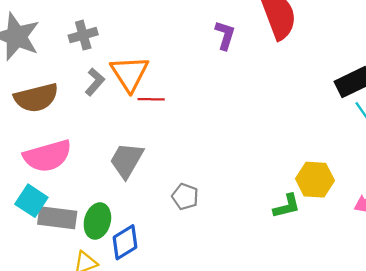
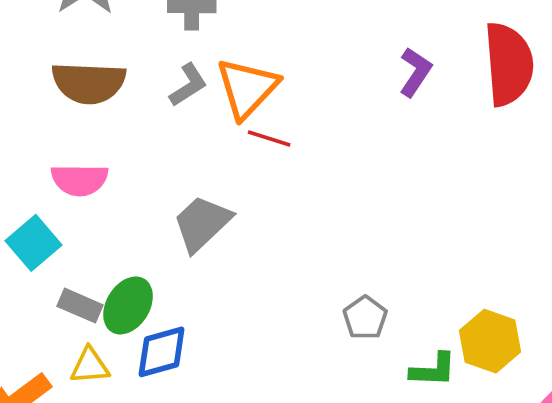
pink semicircle: (47, 156) -> (79, 180), size x0.7
gray pentagon: (185, 197) -> (365, 318), moved
gray rectangle: (57, 218) -> (80, 306), moved, size x0.7

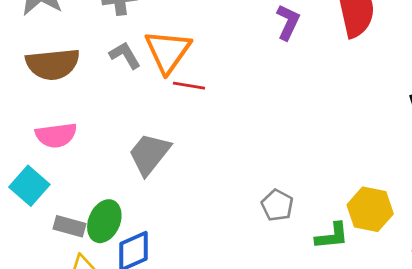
gray L-shape: (188, 85) -> (125, 55), turned -80

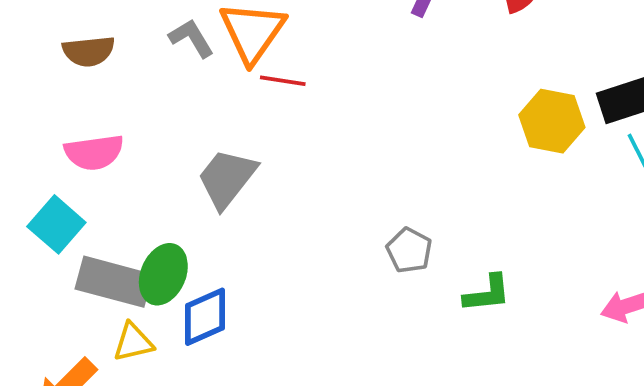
brown semicircle: (53, 64) -> (89, 51), size x0.7
yellow hexagon: (370, 209) -> (552, 121), moved
gray rectangle: (70, 226) -> (114, 282), size x1.6

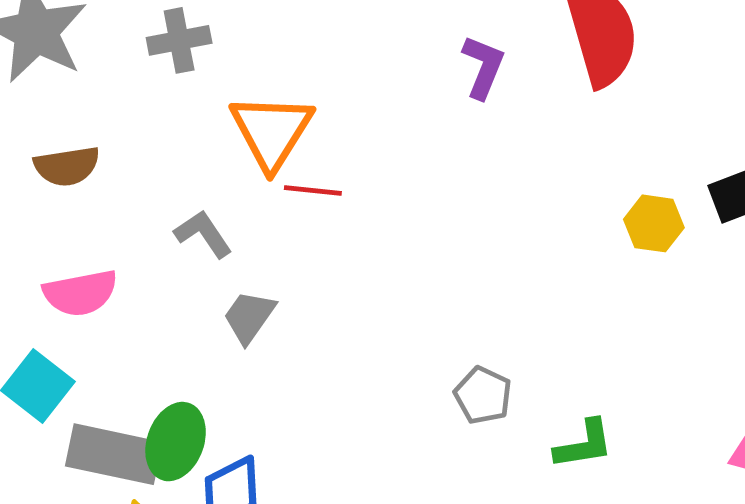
gray L-shape: (191, 38) -> (203, 234), moved
yellow hexagon: (552, 121) -> (654, 223), size x0.7
gray trapezoid: (227, 178) -> (249, 317), size x0.7

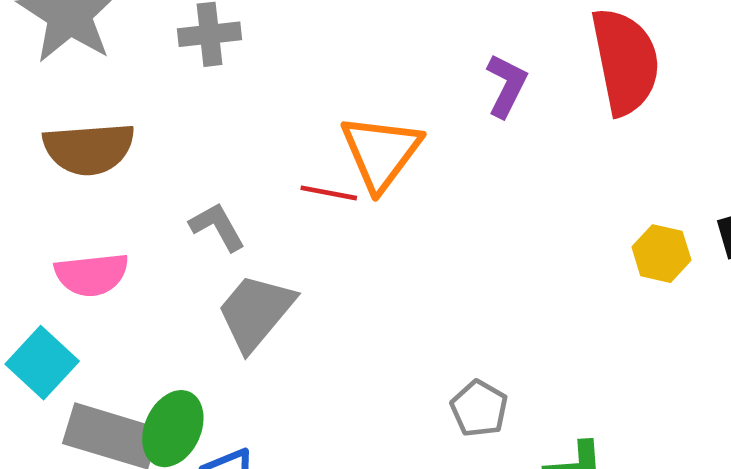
orange triangle: (272, 131) -> (381, 152), moved
brown semicircle: (67, 166) -> (89, 149), size x1.4
gray trapezoid: (249, 317) -> (256, 312), size x1.5

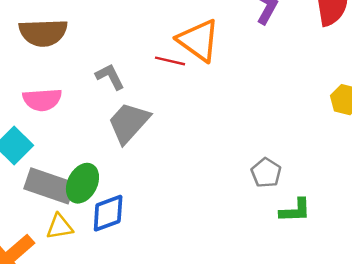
orange triangle: (381, 152) -> (199, 40), turned -33
gray pentagon: (479, 409) -> (266, 173), moved

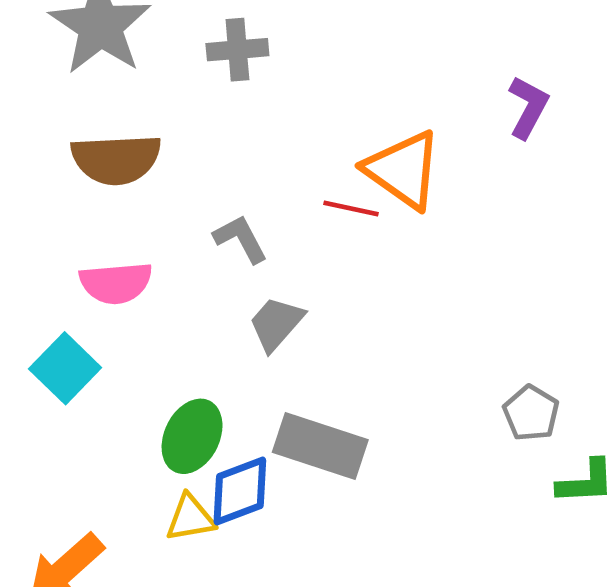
gray trapezoid: (129, 123) -> (276, 324), size x0.7
gray rectangle: (50, 186) -> (320, 446), moved
yellow triangle: (60, 227) -> (190, 518), moved

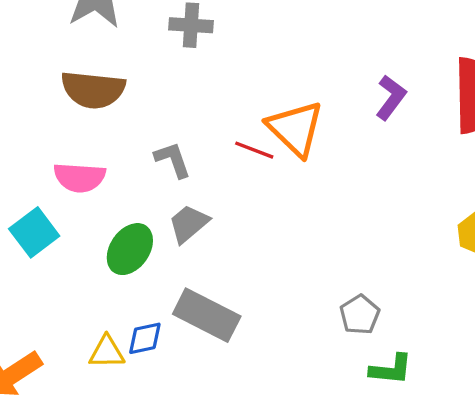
green ellipse: (192, 436) -> (130, 249), moved
blue diamond: (240, 491) -> (145, 338), size x0.7

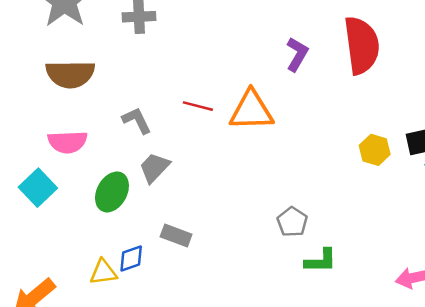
orange triangle: (295, 128) -> (251, 111), moved, turned -39
gray rectangle: (207, 315) -> (176, 236), size x0.6

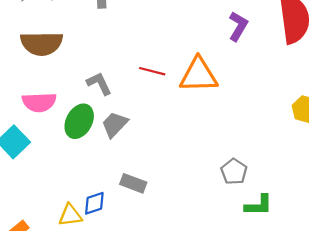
green ellipse: (112, 192) -> (79, 121), moved

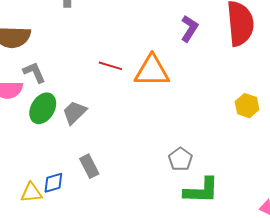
gray L-shape: (99, 84) -> (34, 72), moved
gray rectangle: (133, 183) -> (89, 166), turned 40
green L-shape: (259, 205) -> (201, 190), size x1.4

